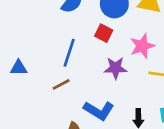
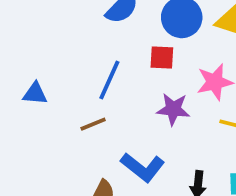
red square: (104, 33) -> (162, 57), turned -30

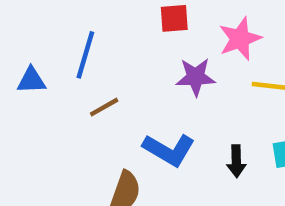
blue line: (109, 80) -> (85, 55), moved

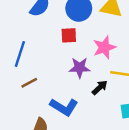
black arrow: (236, 161) -> (100, 88), moved, turned -133

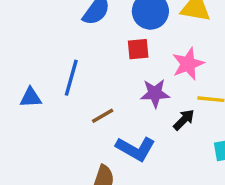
brown line: (29, 83) -> (103, 116), moved

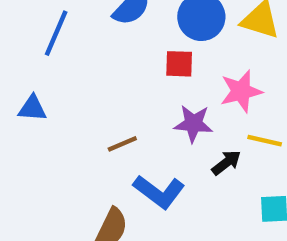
blue line: (71, 78) -> (56, 33), moved

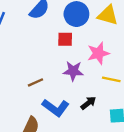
black arrow: (226, 163) -> (88, 103), moved

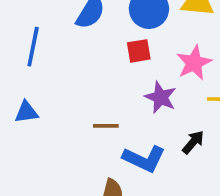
purple star: (73, 71) -> (161, 97), turned 30
brown line: (36, 82) -> (106, 126), turned 35

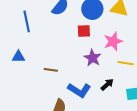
blue line: (33, 47) -> (27, 21), turned -30
brown line: (106, 126) -> (51, 70), moved

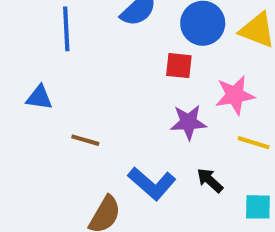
purple star: (93, 58) -> (188, 122), turned 30
brown line: (51, 70) -> (85, 140), moved
black arrow: (107, 85) -> (210, 180), turned -104

